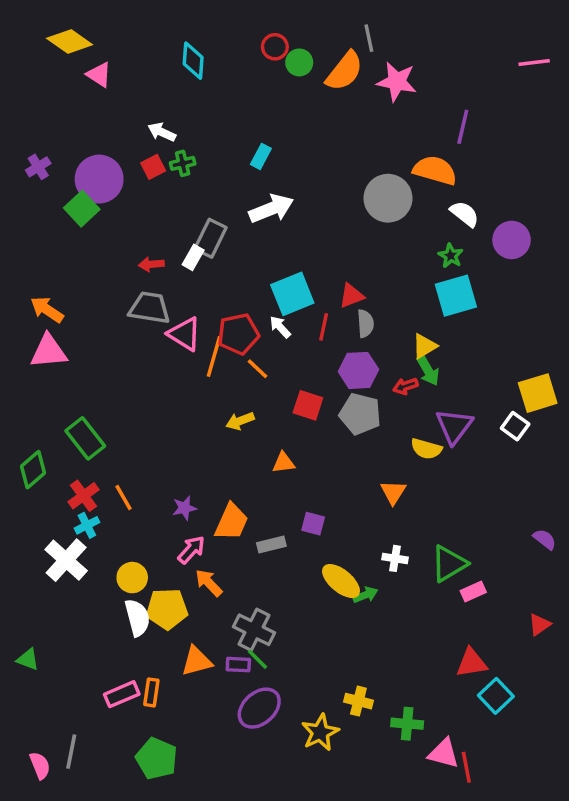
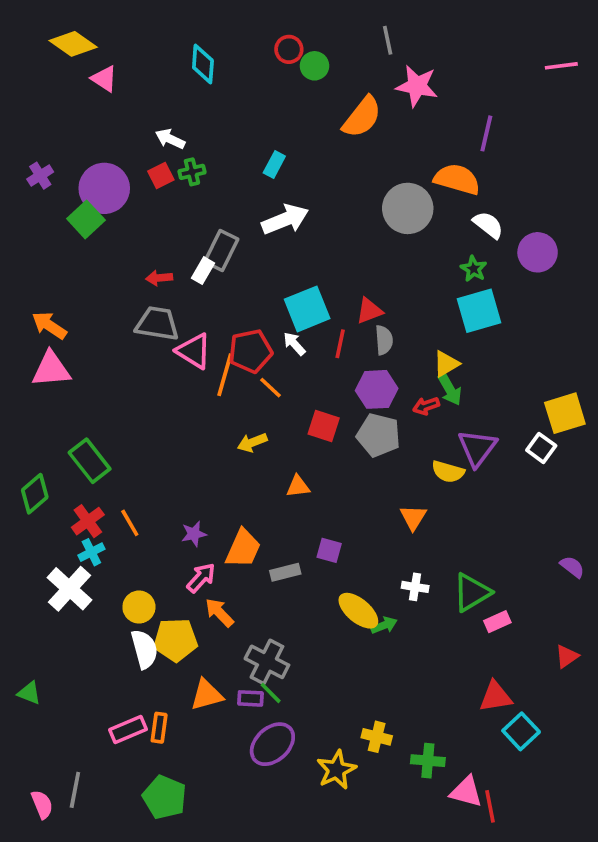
orange semicircle: (344, 71) -> (362, 117), moved

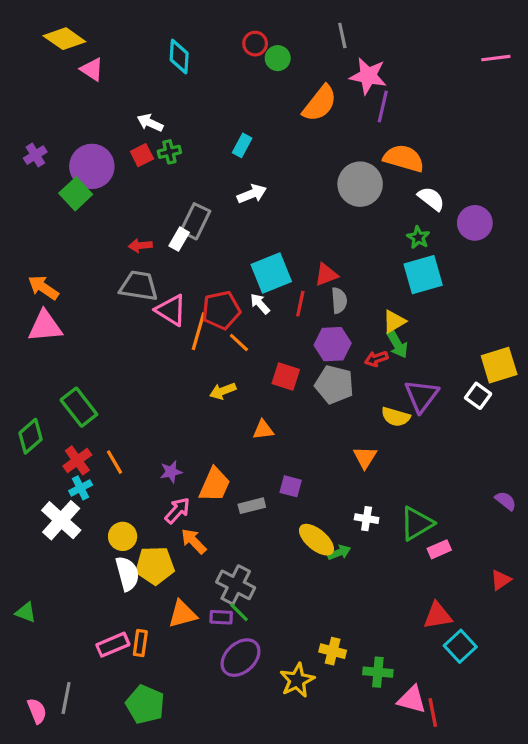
purple line: (486, 133) -> (383, 107), moved
white arrow: (285, 219) -> (252, 194), size x0.7

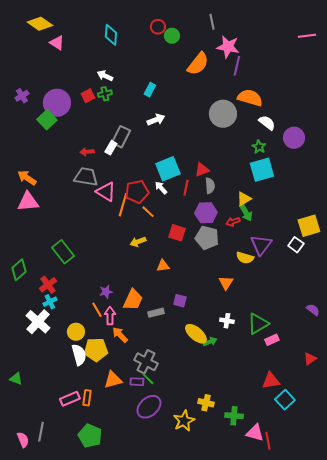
white arrow: (150, 123) -> (105, 76), moved
green rectangle: (79, 407) -> (63, 252), moved
orange line: (114, 462) -> (97, 310), moved
pink arrow: (178, 511) -> (110, 316), turned -42

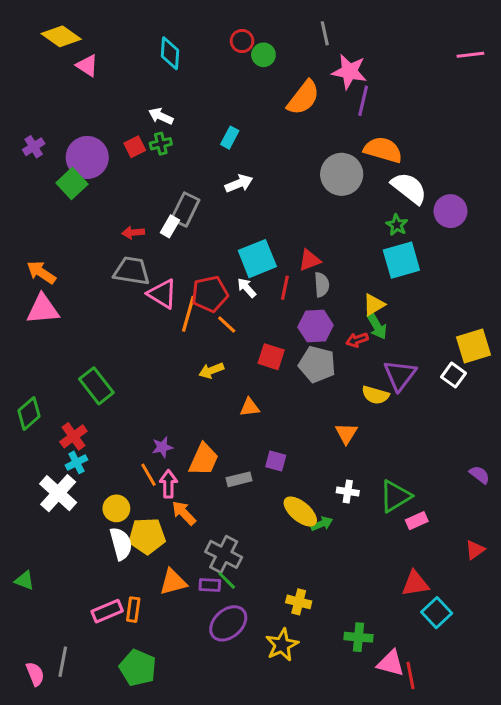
white semicircle: (267, 123) -> (409, 188), size x1.4
yellow cross: (206, 403) -> (299, 602), moved

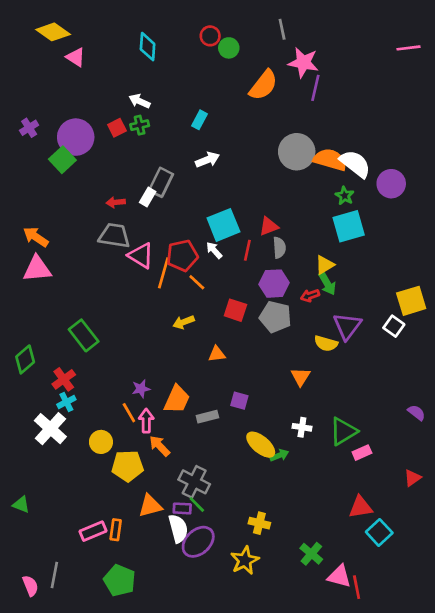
orange semicircle: (383, 150) -> (330, 160), moved
white semicircle: (121, 544) -> (178, 528), moved
green cross: (359, 637) -> (311, 554), turned 35

